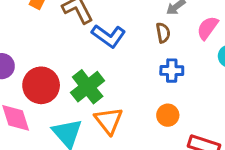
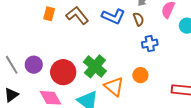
blue L-shape: (109, 36) -> (113, 16), moved
orange circle: (168, 115) -> (140, 75), moved

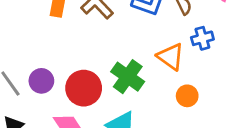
orange circle: (140, 75) -> (187, 96), moved
orange triangle: (114, 87) -> (171, 57), moved

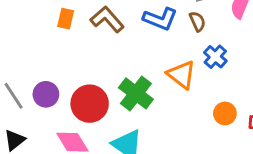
blue cross: (202, 38) -> (215, 57), turned -35
orange circle: (187, 96) -> (225, 113), moved

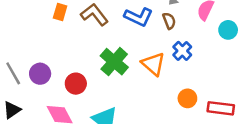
green cross: (136, 93) -> (114, 62), moved
red circle: (90, 104) -> (76, 84), size x0.7

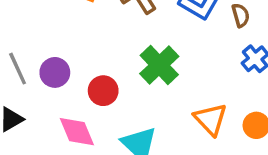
orange triangle: (153, 64) -> (211, 119), moved

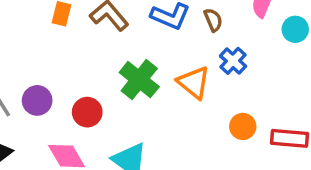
orange triangle: (211, 119) -> (194, 82), moved

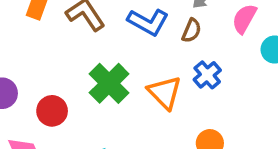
brown semicircle: (213, 20) -> (191, 31), turned 40

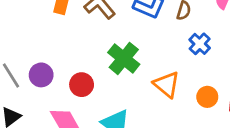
orange triangle: (165, 92) -> (167, 84), moved

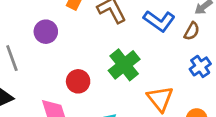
purple circle: (41, 75) -> (46, 32), moved

